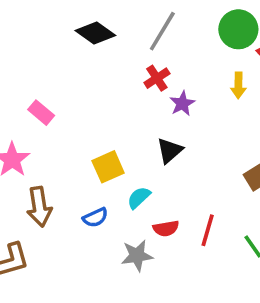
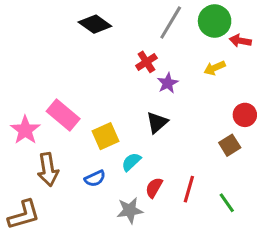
gray line: (162, 31) -> (171, 23), moved
yellow arrow: (238, 85) -> (215, 68), turned 65
pink rectangle: (41, 113) -> (63, 115), moved, size x1.5
red semicircle: (166, 228) -> (154, 188), turned 130

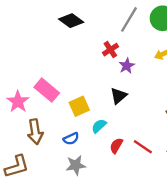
red line: (189, 189) -> (143, 147), turned -72
gray star: (130, 210) -> (76, 165), moved

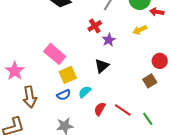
pink rectangle: (47, 90) -> (55, 54), moved
blue semicircle: (71, 139) -> (64, 95), moved

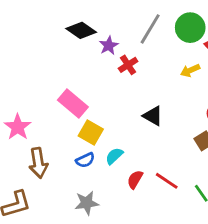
purple star: (109, 40) -> (109, 46), moved
black triangle: (102, 66) -> (153, 116), moved, turned -49
yellow square: (68, 75) -> (91, 133), turned -36

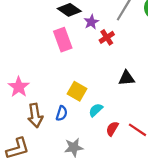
pink rectangle: (73, 104) -> (63, 40), moved, turned 30
black triangle: (153, 116) -> (127, 78), turned -35
blue semicircle: (85, 160) -> (62, 113), moved, turned -48

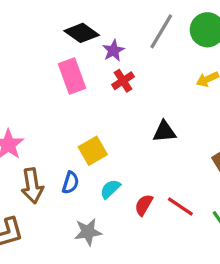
red cross: (107, 37) -> (123, 81), moved
yellow square: (77, 91) -> (93, 151), turned 30
cyan semicircle: (96, 110) -> (110, 189), moved

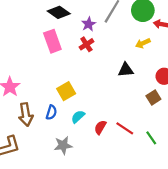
purple star: (113, 50) -> (89, 24), moved
black triangle: (164, 132) -> (126, 70), moved

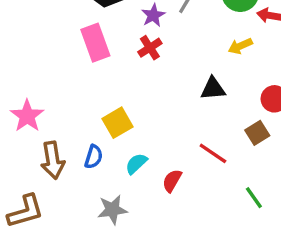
red line: (125, 128) -> (213, 153), moved

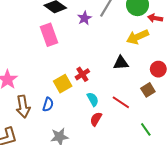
yellow arrow: (240, 46) -> (137, 37), size x1.5
red cross: (150, 48) -> (82, 74), moved
cyan semicircle: (136, 164) -> (93, 99), moved, turned 104

